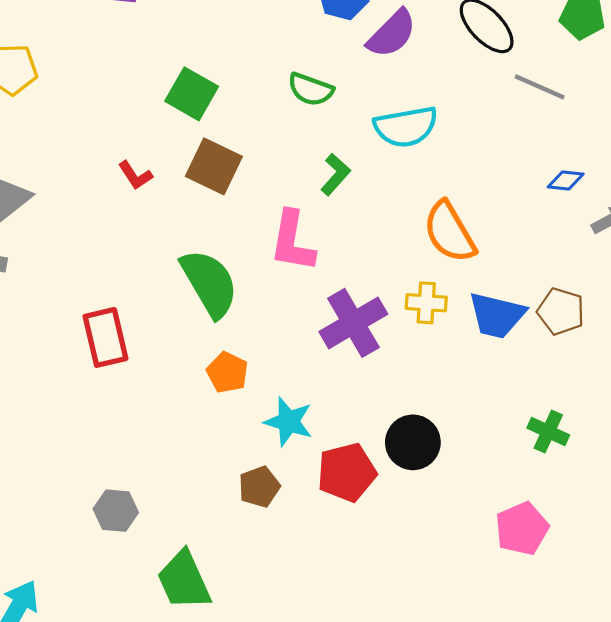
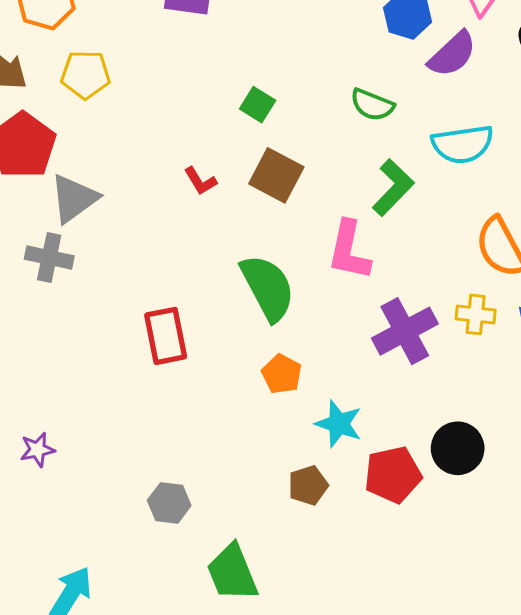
green square: (192, 94) -> (258, 105), size x0.7
green L-shape: (335, 174) -> (393, 188), size x1.4

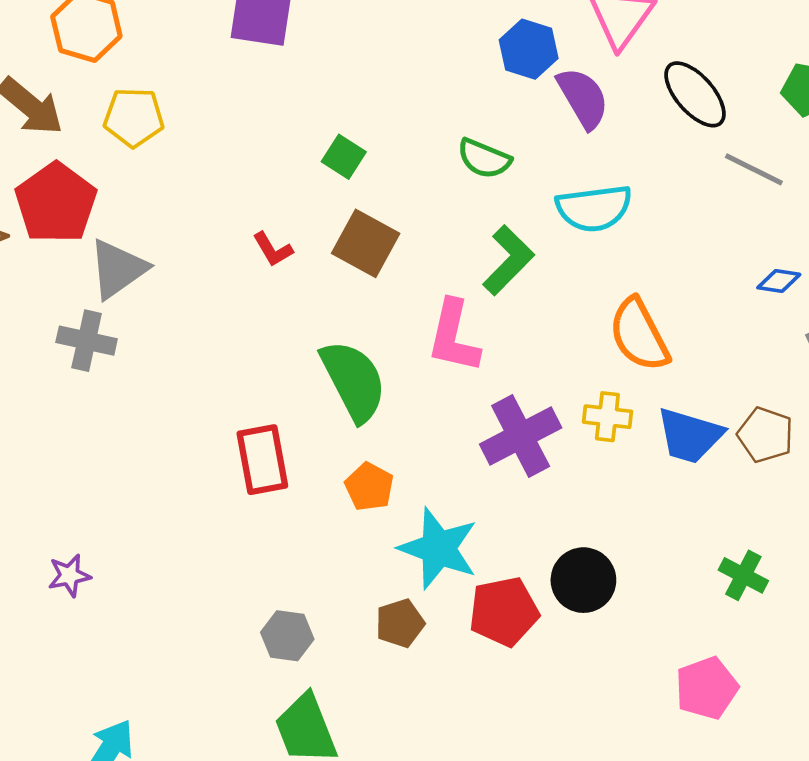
purple semicircle: (452, 54) -> (583, 98), turned -78
red rectangle: (166, 336) -> (262, 460), moved
cyan star: (339, 424) -> (438, 548), size x1.4
gray hexagon: (169, 503) -> (287, 636), moved

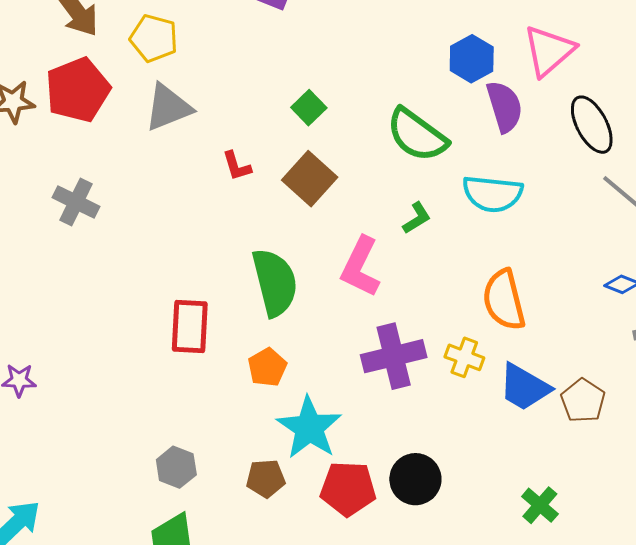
green semicircle: (484, 159) -> (417, 135), size x1.5
green L-shape: (508, 260) -> (417, 218), size x0.6
gray triangle: (118, 269) -> (168, 107), moved

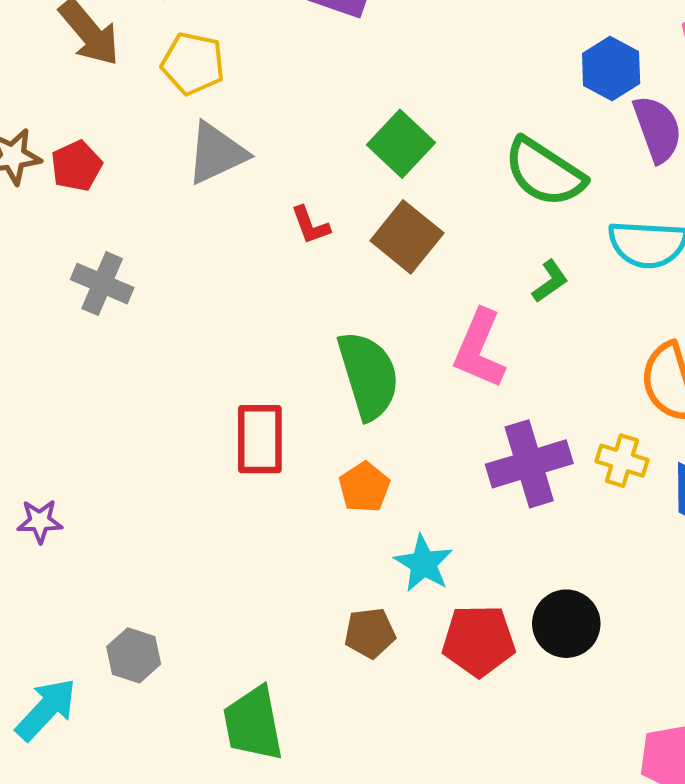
red pentagon: (78, 90) -> (76, 166), moved, size x0.6
green square: (309, 108) -> (401, 144), size x1.4
cyan star: (309, 428) -> (423, 564), size x0.7
gray hexagon: (176, 467) -> (134, 655), moved

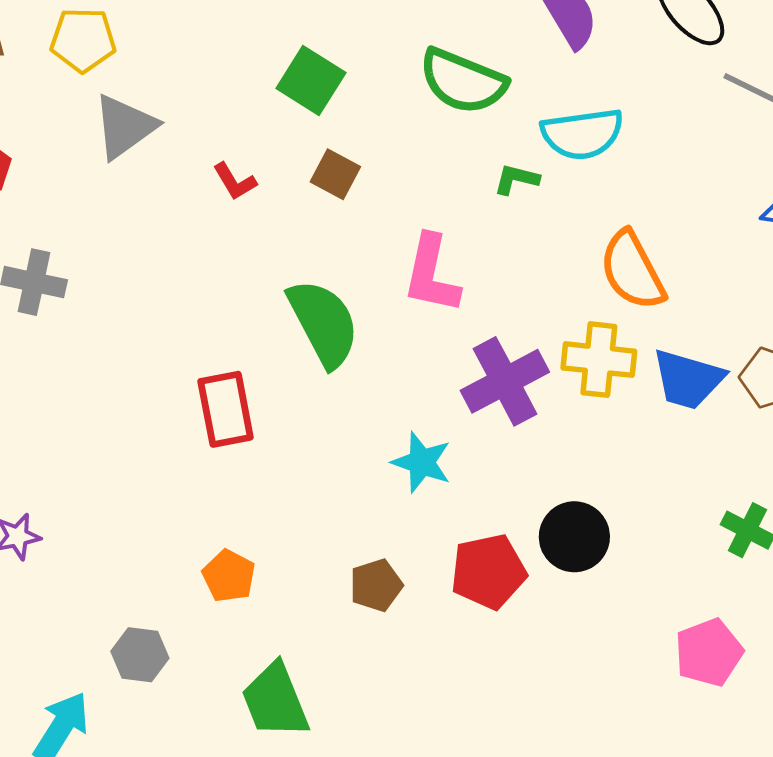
brown square: (407, 237) -> (335, 174), size x0.7
green L-shape: (550, 281) -> (516, 179), moved, turned -120
yellow cross: (622, 461) -> (599, 360), size x1.4
orange pentagon: (364, 487) -> (229, 576), moved
cyan star: (423, 564) -> (422, 462), moved

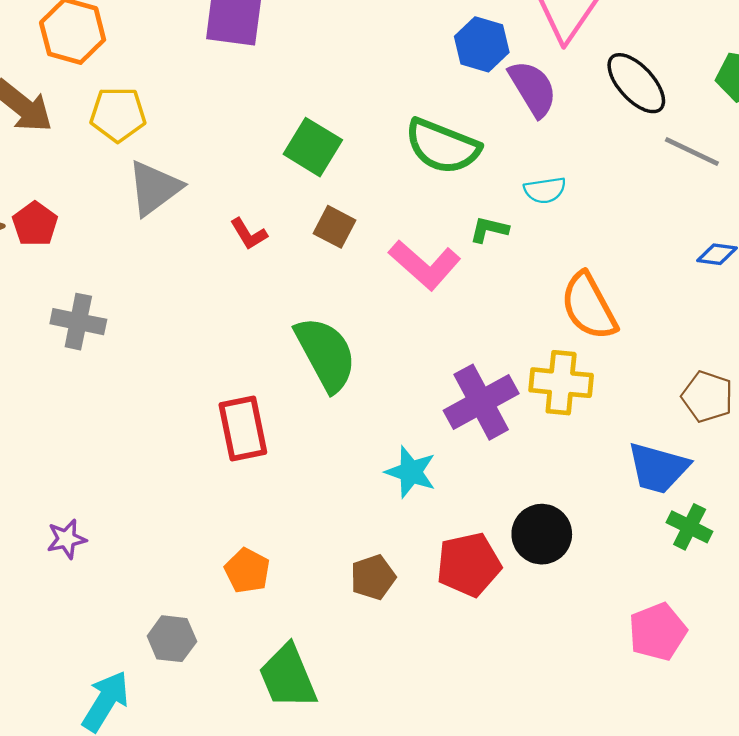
cyan semicircle: (582, 134) -> (545, 190), size x0.6
pink L-shape: (431, 274) -> (425, 265), moved, turned -60
blue trapezoid: (688, 379) -> (658, 468), moved

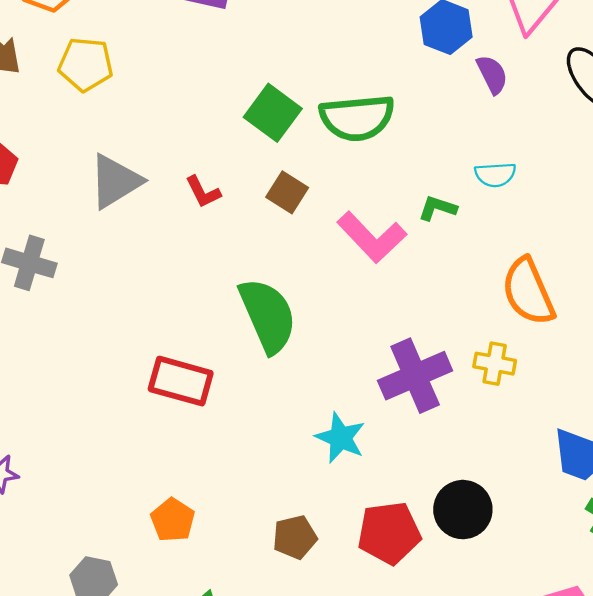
purple semicircle: (533, 88) -> (492, 74), size x0.7
green semicircle: (442, 146) -> (357, 118), moved, turned -32
gray triangle: (154, 188) -> (115, 181), moved
yellow cross: (561, 383) -> (495, 364), size x0.7
red rectangle: (243, 428) -> (181, 381), turned -68

